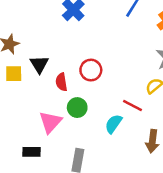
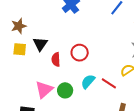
green circle: (77, 108) -> (65, 90), moved
cyan semicircle: (113, 124) -> (88, 81), moved

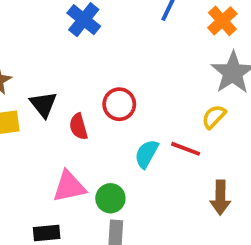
pink triangle: (44, 90) -> (69, 187), turned 42
green circle: (65, 90) -> (110, 198), moved

